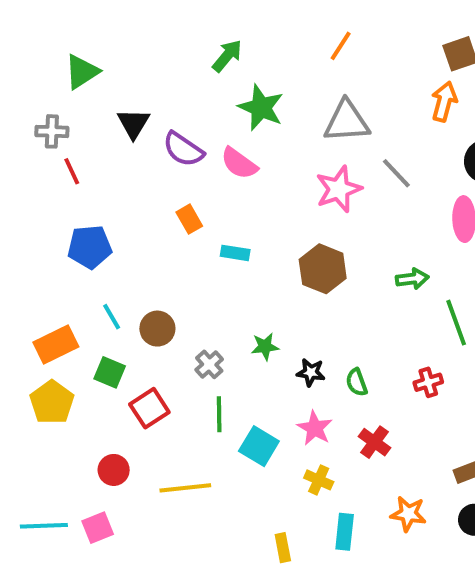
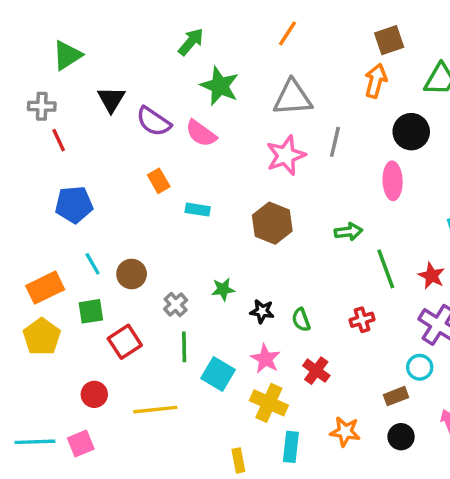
gray line: (396, 173) -> (335, 142), turned 56
green square: (110, 372) -> (91, 311), turned -32
yellow cross: (319, 480) -> (269, 403), size x1.5

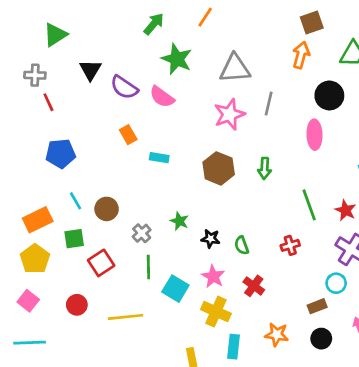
orange line: (287, 33) -> (205, 17), moved
green arrow: (349, 232) -> (265, 168), moved, turned 100
green star: (223, 289) -> (179, 221), turned 30
pink square: (81, 443) -> (28, 301), moved, turned -30

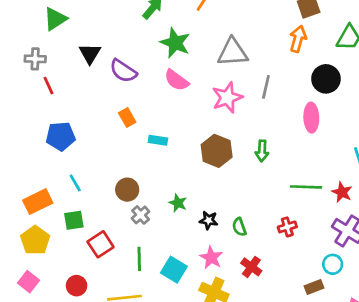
pink semicircle: (162, 97) -> (177, 80), moved
green line: (309, 205) -> (306, 187), turned -68
brown circle: (107, 209) -> (127, 190), moved
green line: (148, 267) -> (139, 259), moved

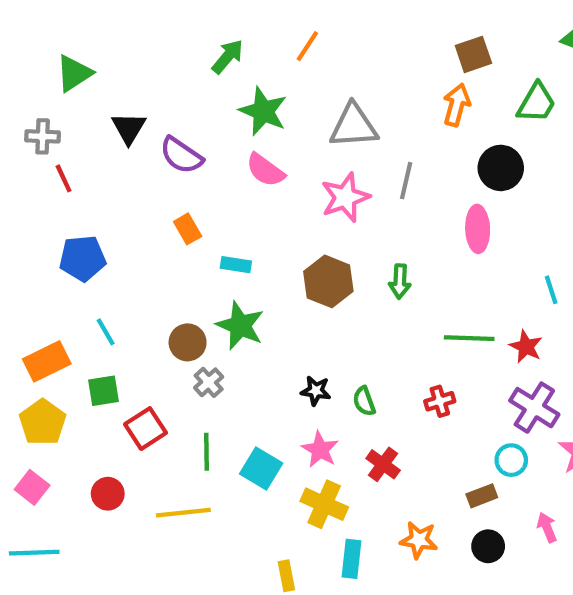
green star: (178, 203) -> (240, 326), moved, size x1.6

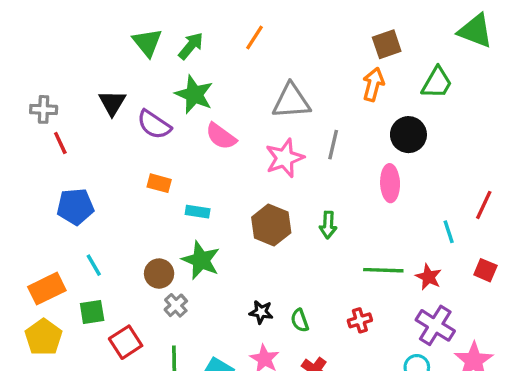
green triangle: (74, 73) -> (147, 43), moved, turned -36
green star: (263, 111) -> (194, 94), moved
orange rectangle: (188, 229) -> (159, 183), turned -45

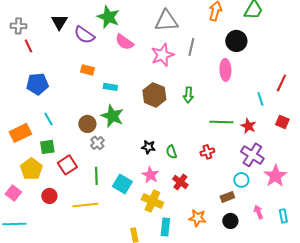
yellow pentagon: (44, 337) -> (31, 169), moved

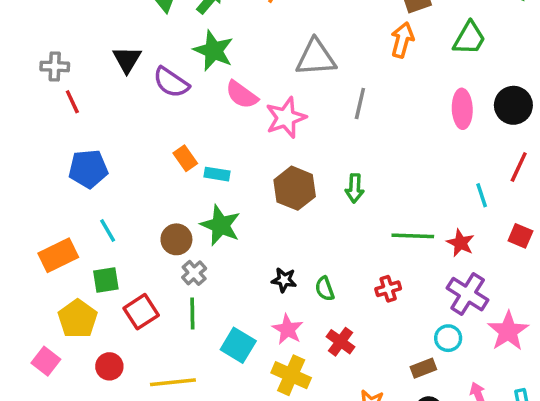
black circle: (236, 41) -> (513, 105), moved
pink star: (162, 55) -> (286, 118), moved
orange rectangle: (87, 70) -> (185, 158), moved, turned 40
pink ellipse: (225, 70) -> (462, 109), moved
green line: (96, 176) -> (192, 313), moved

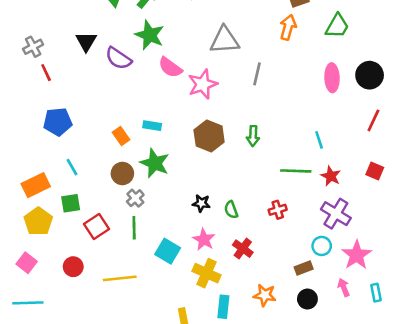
gray cross: (55, 66) -> (33, 47), turned -30
orange rectangle: (185, 158) -> (121, 136), moved
cyan line: (482, 195) -> (319, 140), moved
yellow pentagon: (78, 319) -> (38, 221), moved
pink star: (508, 331) -> (357, 255), moved

